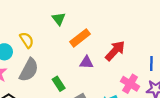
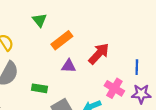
green rectangle: (59, 84) -> (40, 88), turned -48

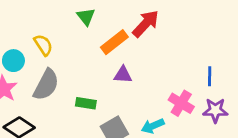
red arrow: (99, 54) -> (146, 24), moved

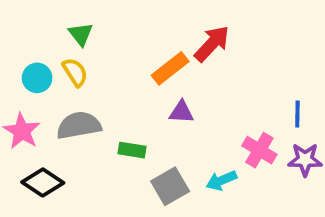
green triangle: (86, 17) -> (81, 34), moved
cyan circle: (13, 61) -> (37, 78), moved
gray semicircle: (46, 85) -> (79, 125), turned -128

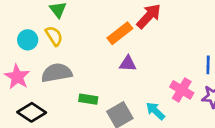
green rectangle: (132, 150) -> (88, 99), moved
cyan arrow: (221, 181) -> (155, 111), turned 66

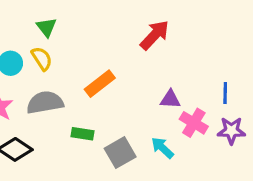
orange rectangle: (120, 33) -> (100, 84), moved
purple triangle: (128, 64) -> (170, 99), moved

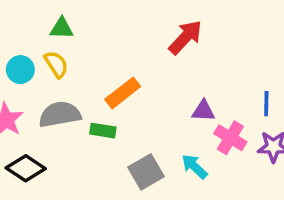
green triangle: (46, 27) -> (62, 28), turned -50
green rectangle: (83, 134) -> (103, 131), moved

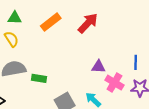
orange rectangle: (123, 93) -> (51, 22), moved

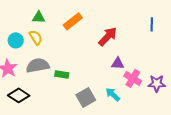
red arrow: (88, 23) -> (108, 36), moved
blue line: (136, 62) -> (152, 24), moved

